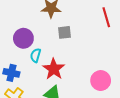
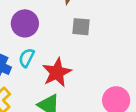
cyan semicircle: (36, 55) -> (27, 58), moved

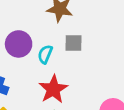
cyan semicircle: (27, 58) -> (45, 54), moved

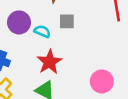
cyan semicircle: (45, 54) -> (42, 31), turned 91

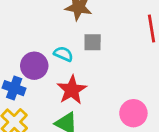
purple circle: (19, 22) -> (34, 66), moved

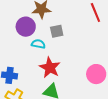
purple circle: (34, 66) -> (26, 27), moved

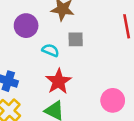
purple circle: (26, 27) -> (26, 26), moved

